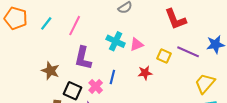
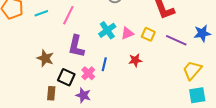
cyan line: (46, 23) -> (41, 13), turned 32
cyan cross: (116, 41) -> (107, 30), turned 30
yellow square: (164, 56) -> (148, 34), moved

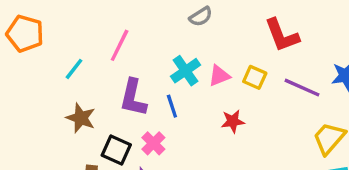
cyan line: (41, 13) -> (74, 69), moved, turned -32
blue line: (104, 64) -> (172, 106), moved, turned -32

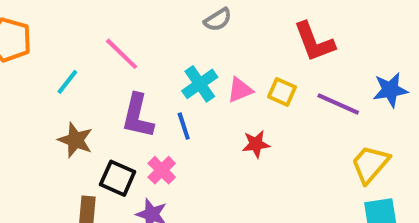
pink line: (120, 45) -> (122, 54), turned -72

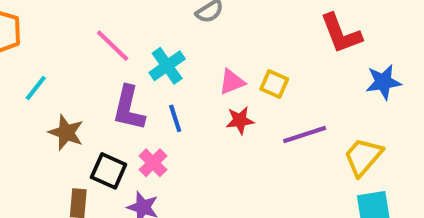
red L-shape: (314, 42) -> (341, 33), moved
cyan line: (67, 82) -> (36, 88), moved
cyan cross: (200, 84) -> (167, 66), moved
purple line: (338, 104) -> (305, 135), moved, turned -42
red star: (256, 144) -> (240, 120), moved

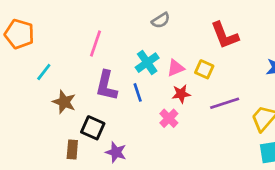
red L-shape: (341, 33) -> (225, 35), moved
pink line: (113, 46) -> (95, 44), turned 65
cyan cross: (167, 66) -> (147, 63), moved
pink cross: (153, 163) -> (169, 118), moved

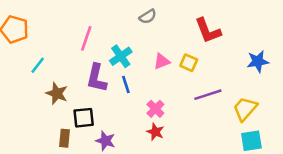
cyan cross: (147, 63) -> (121, 56), moved
red star: (181, 94) -> (155, 132), moved, turned 30
black square: (93, 128) -> (84, 118), turned -30

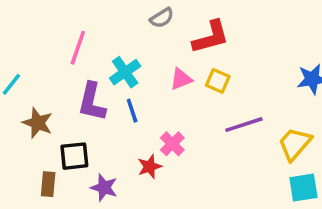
red L-shape: (208, 31) -> (211, 37), moved, turned -84
red star: (155, 132) -> (150, 167), moved, turned 30

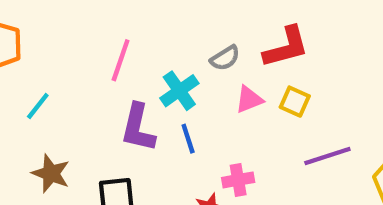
gray semicircle: (162, 18) -> (225, 58), moved
brown star: (38, 123) -> (51, 173), moved
pink cross: (172, 144) -> (238, 180), turned 35

